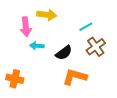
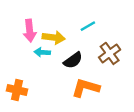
yellow arrow: (47, 15) -> (54, 37), moved
cyan line: (86, 27) -> (88, 26), moved

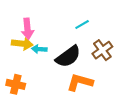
yellow arrow: (54, 37) -> (22, 44), moved
black semicircle: (73, 60) -> (68, 57), size x1.4

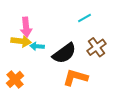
cyan line: (82, 24) -> (84, 18), moved
orange cross: (16, 84) -> (15, 79), turned 36

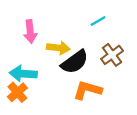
yellow arrow: (21, 41) -> (58, 48), moved
cyan arrow: (37, 46) -> (23, 74), moved, size x1.6

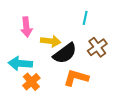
cyan line: (98, 21) -> (85, 18), turned -48
orange cross: (17, 92) -> (31, 82), moved

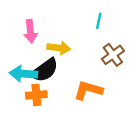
black semicircle: (65, 53) -> (45, 70), moved
orange cross: (31, 82) -> (36, 95), turned 36

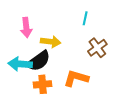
orange cross: (36, 95) -> (43, 84), moved

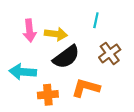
yellow arrow: (51, 42) -> (56, 34), moved
black semicircle: (38, 61) -> (66, 57), moved

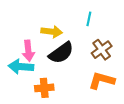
pink arrow: (30, 31) -> (28, 51), moved
orange L-shape: (86, 88) -> (102, 80), moved

